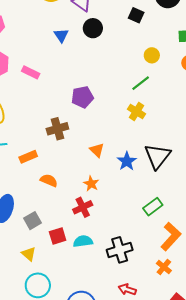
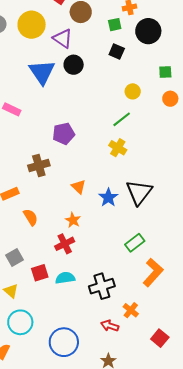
blue triangle: (61, 35) -> (42, 72), size x1.8
orange semicircle: (49, 180) -> (31, 217), turned 36
orange cross: (164, 267) -> (131, 310), moved

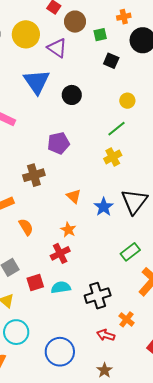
green square: (115, 25) -> (100, 35), moved
black circle: (74, 65) -> (72, 95), moved
yellow cross: (118, 148) -> (113, 157), turned 30

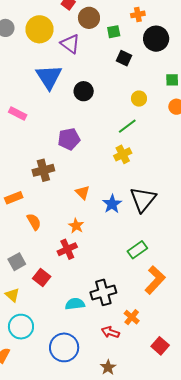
red square: (35, 282) -> (42, 277), turned -36
cyan semicircle: (61, 287) -> (75, 304), moved

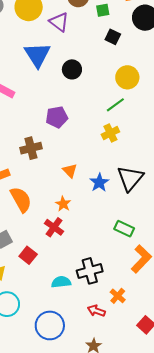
yellow circle: (139, 99) -> (127, 77), size x1.5
orange semicircle: (34, 222) -> (21, 200), size x1.5
red cross: (67, 249) -> (54, 227), turned -30
green rectangle: (137, 250) -> (124, 229), turned 60

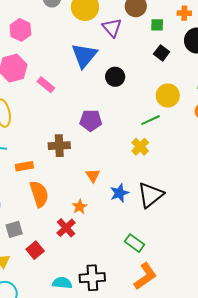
yellow cross: (110, 133) -> (140, 147), turned -30

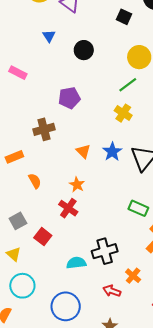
blue triangle: (84, 55) -> (49, 36), size x0.5
blue star: (119, 193) -> (112, 152), moved
orange semicircle: (39, 194) -> (35, 181), size x0.6

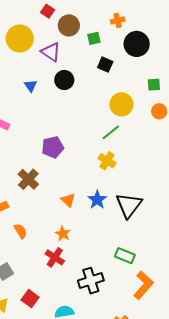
black circle: (84, 50) -> (64, 80), moved
brown cross: (44, 129) -> (28, 179), turned -30
red square: (43, 237) -> (30, 299), moved
black cross: (105, 251) -> (91, 281), moved

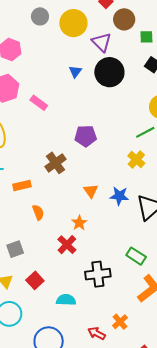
black circle: (64, 80) -> (109, 72), size x1.5
blue star: (97, 200) -> (119, 196), turned 30

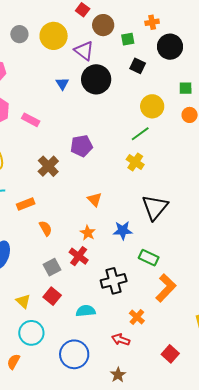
brown cross: (56, 163) -> (48, 166), moved
blue star: (119, 196) -> (123, 230), moved
gray square: (15, 249) -> (52, 267), moved
orange cross: (120, 322) -> (137, 317), moved

